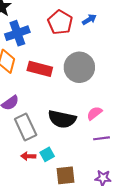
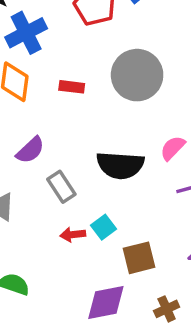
red rectangle: (40, 69) -> (72, 87), size x0.6
gray rectangle: (26, 127) -> (61, 187), size x0.7

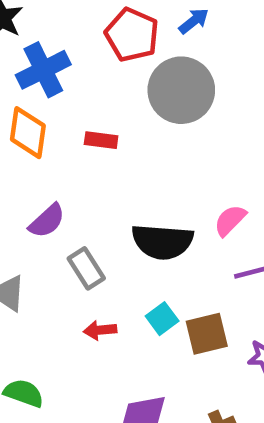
gray circle: (137, 75) -> (181, 90), moved
cyan square: (103, 227) -> (162, 319), moved
brown square: (139, 258) -> (207, 334), moved

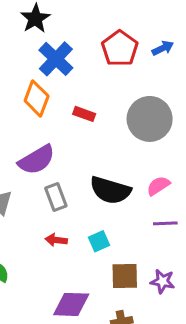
blue cross: (43, 70) -> (56, 59), turned -32
gray circle: (181, 90) -> (150, 119), moved
purple semicircle: (47, 221) -> (37, 160), size x1.4
brown square: (207, 334) -> (125, 276), moved

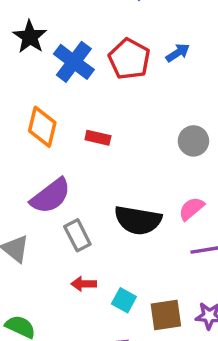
blue cross: (56, 59) -> (74, 62), moved
gray circle: (150, 119) -> (193, 141), moved, size x0.6
cyan square: (99, 241) -> (124, 300), moved, turned -30

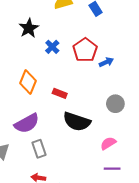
blue arrow: (178, 53) -> (106, 62), moved
blue cross: (74, 62) -> (52, 47), size x0.6
black semicircle: (138, 220) -> (77, 122), moved

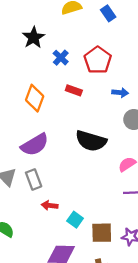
blue arrow: (106, 62) -> (120, 93), moved, turned 32
red rectangle: (60, 93) -> (74, 90), moved
gray rectangle: (39, 149) -> (34, 179), moved

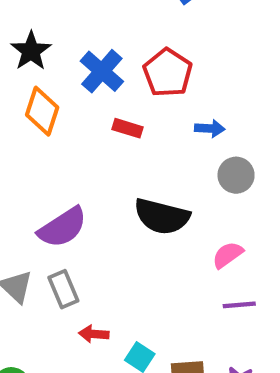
black star: (34, 37) -> (31, 51), moved
blue cross: (61, 58) -> (102, 71), size x1.5
orange diamond: (35, 98) -> (42, 111), moved

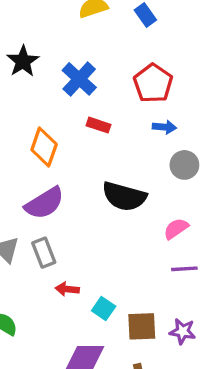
red pentagon: (168, 73) -> (153, 83), moved
orange diamond: (42, 111) -> (44, 147), moved

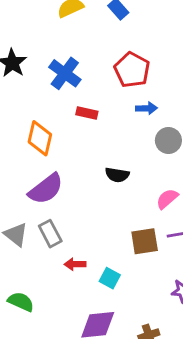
black semicircle: (124, 196) -> (117, 175), size x0.6
brown square: (142, 326) -> (145, 241), moved

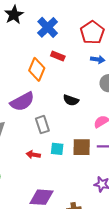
orange diamond: (40, 138) -> (37, 69), moved
gray rectangle: (50, 234) -> (42, 125), moved
cyan square: (110, 278) -> (57, 149), moved, turned -32

